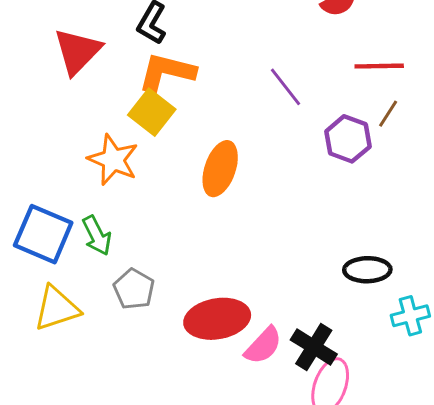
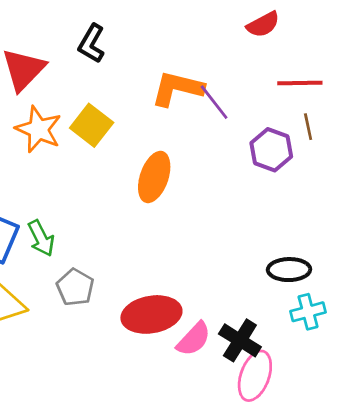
orange L-shape: (167, 72) -> (177, 89), moved
brown line: (388, 114) -> (308, 127), turned -45
orange star: (113, 160) -> (38, 129), moved
cyan cross: (410, 316) -> (308, 312), moved

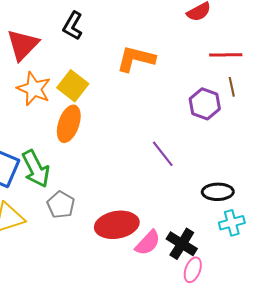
purple line: (214, 102) -> (163, 154), moved
orange ellipse: (154, 177) -> (69, 124), moved
green arrow: (41, 238) -> (36, 169), size x1.4
pink ellipse: (255, 376) -> (193, 270), size x0.7

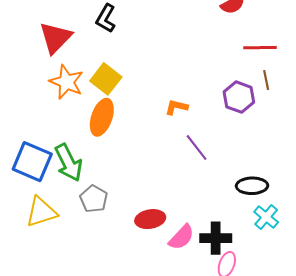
orange L-shape: (136, 59) -> (176, 107), moved, size x0.6
cyan cross: (232, 223) -> (266, 217), turned -35
red ellipse: (117, 225) -> (150, 219), size x0.7
black cross: (182, 244) -> (216, 238), turned -32

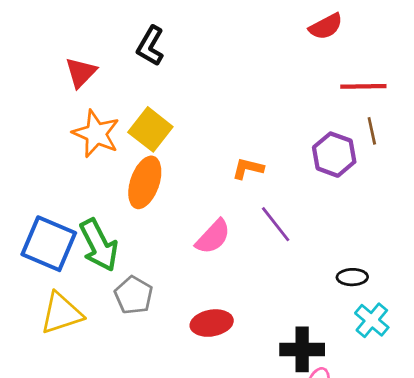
red triangle: (55, 38) -> (81, 72), size x0.7
black ellipse: (252, 186) -> (352, 277), size x0.7
pink semicircle: (181, 237) -> (213, 237), moved

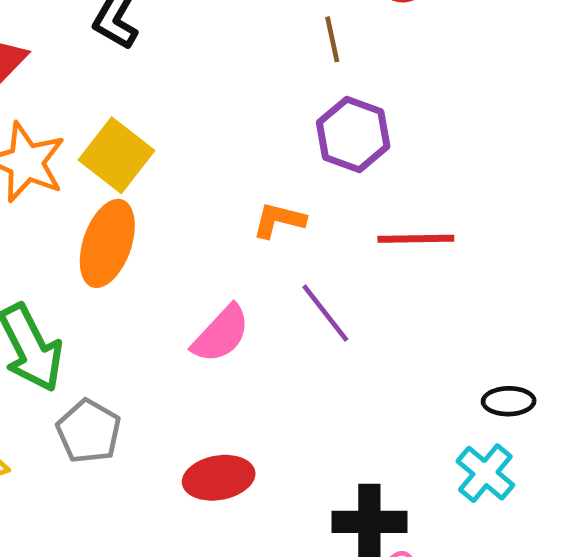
red line: (363, 86) -> (416, 239), moved
brown line: (372, 131) -> (332, 39), moved
purple hexagon: (334, 155) -> (353, 134), moved
black ellipse: (352, 277) -> (509, 401), moved

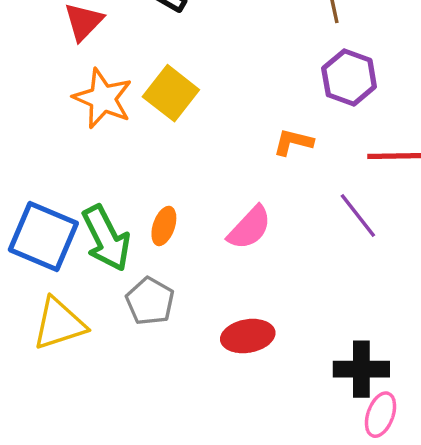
orange ellipse: (107, 243) -> (164, 226), moved, size x0.6
purple line: (325, 313) -> (358, 215), moved

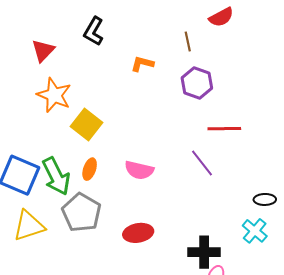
yellow square: (171, 93) -> (87, 125), moved
orange L-shape: (293, 142) -> (142, 64), moved
pink semicircle: (249, 228) -> (139, 170), turned 60
gray pentagon: (150, 301) -> (81, 213), size x1.4

